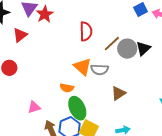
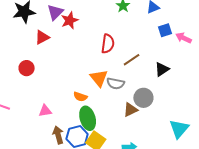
gray circle: (127, 49) -> (143, 98), moved

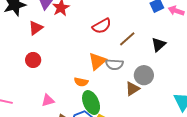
red semicircle: (108, 44) -> (102, 26), turned 60
red circle: (27, 68) -> (33, 60), moved
orange triangle: (99, 78) -> (97, 61), turned 36

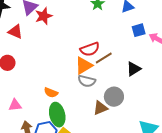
red semicircle: (102, 26) -> (90, 49), moved
red triangle: (36, 28) -> (15, 32), turned 49
orange triangle: (97, 61) -> (84, 66), moved

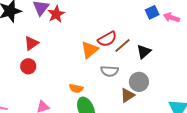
red triangle: (15, 32) -> (31, 43), moved, turned -49
orange triangle: (84, 66) -> (90, 50), moved
black triangle: (134, 69) -> (144, 52), moved

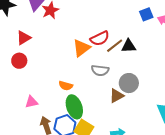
black triangle: (144, 52) -> (129, 46), moved, turned 35

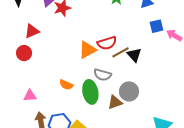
black triangle: (129, 46) -> (134, 55), turned 42
green ellipse: (74, 107) -> (90, 92), moved

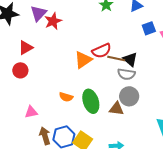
brown line: (121, 52) -> (116, 59), turned 48
gray semicircle: (102, 75) -> (126, 74), moved
brown triangle: (115, 102) -> (116, 109), turned 35

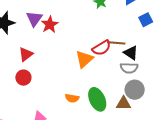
brown line: (116, 59) -> (116, 43), moved

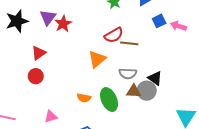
red semicircle: (102, 48) -> (114, 35), moved
black triangle: (131, 53) -> (155, 78), moved
gray semicircle: (129, 68) -> (128, 74), moved
brown triangle: (124, 103) -> (134, 91), moved

